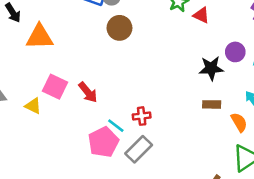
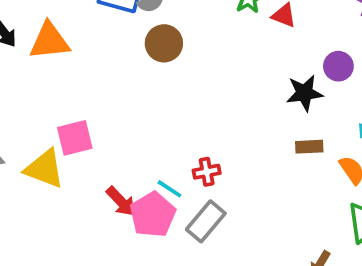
orange triangle: (39, 37) -> (49, 41), moved
pink square: (55, 87) -> (75, 138), turned -35
red arrow: (88, 92) -> (121, 201), moved
yellow triangle: (33, 106) -> (44, 169), size x1.6

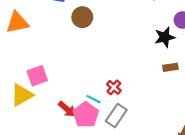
yellow triangle: (44, 169) -> (22, 95), turned -45
red cross: (207, 172) -> (114, 87), turned -32

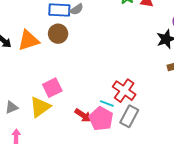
brown circle: (82, 17) -> (58, 34), moved
red cross: (114, 87) -> (124, 91), size x1.6

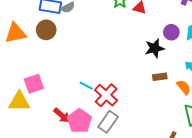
cyan line: (107, 103) -> (86, 86), moved
yellow triangle: (40, 107) -> (19, 102), turned 30

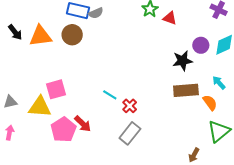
brown rectangle: (160, 77) -> (186, 90), size x1.6
red cross: (106, 95) -> (130, 106), size x0.6
pink pentagon: (79, 121) -> (63, 130), moved

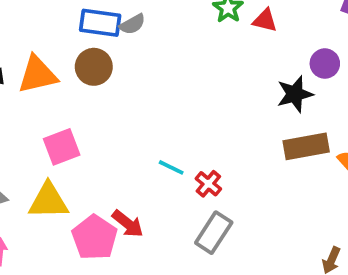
pink square: (56, 89) -> (62, 147), moved

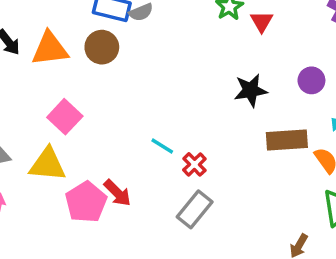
red triangle: (265, 20) -> (262, 22), turned 40
purple circle: (325, 64) -> (311, 80), moved
black star: (295, 94) -> (251, 90), moved
pink square: (62, 147) -> (65, 117), turned -32

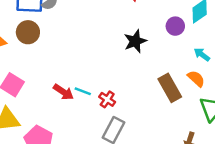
brown rectangle: (287, 140) -> (170, 88), moved, turned 76
red arrow: (117, 193) -> (63, 92), moved

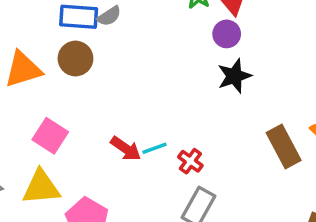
purple circle: (175, 26) -> (227, 34), moved
cyan line: (83, 91) -> (154, 148), turned -42

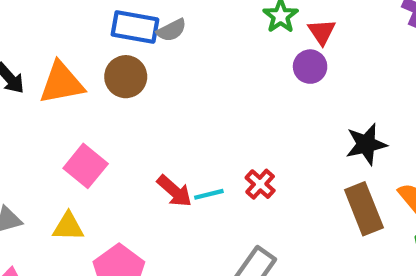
black star: (234, 76) -> (366, 144), moved
red cross: (190, 161) -> (260, 184), moved
yellow triangle: (41, 187) -> (68, 227), size x0.7

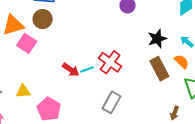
pink square: (86, 166) -> (27, 43), moved
red cross: (260, 184) -> (110, 62), size x1.6

